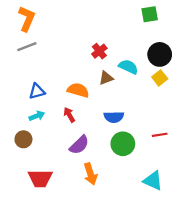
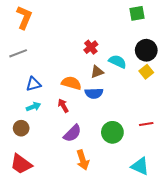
gray line: (27, 47) -> (18, 53), moved
blue semicircle: (114, 117) -> (94, 93), moved
red trapezoid: (40, 178) -> (21, 164), moved, turned 35

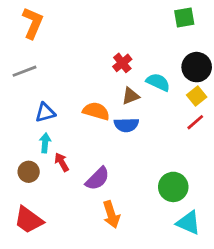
red arrow: (63, 106) -> (62, 162), moved
cyan arrow: (33, 107) -> (45, 143), turned -64
red line: (146, 124) -> (195, 122), moved, turned -32
green circle: (112, 132) -> (173, 187), moved

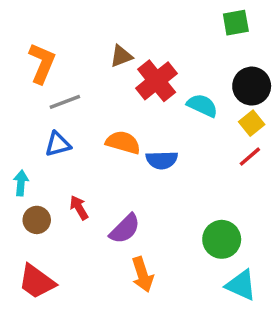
orange L-shape: (33, 23) -> (42, 63), moved
red cross: (122, 63) -> (157, 81), size x1.6
gray line: (24, 71) -> (65, 102), moved
brown triangle: (131, 96) -> (121, 56), moved
cyan arrow: (45, 143) -> (21, 183), moved

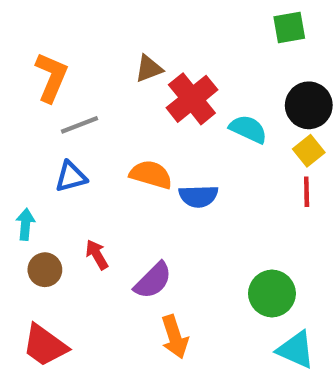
red line: (250, 157) -> (307, 192), turned -50

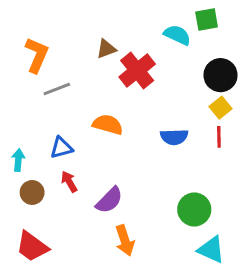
cyan semicircle: (248, 129) -> (177, 35), moved
blue triangle: (71, 177) -> (61, 148), moved
blue semicircle: (198, 196) -> (174, 137), moved

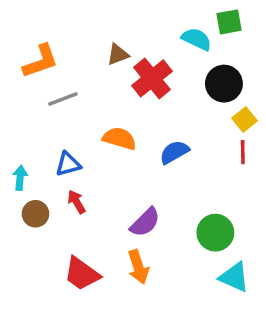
orange L-shape: (37, 55) -> (41, 61), turned 48
black circle: (221, 75) -> (224, 84), moved
blue semicircle: (174, 137) -> (174, 152), moved, turned 152
purple semicircle: (109, 200) -> (145, 222), moved
red trapezoid: (32, 247) -> (82, 274), moved

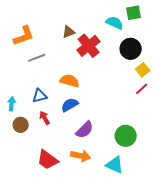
blue semicircle: (174, 152) -> (70, 105), moved
red line: (243, 152) -> (142, 89), turned 48
orange arrow: (138, 267) -> (81, 156), turned -60
cyan triangle: (234, 277) -> (115, 165), moved

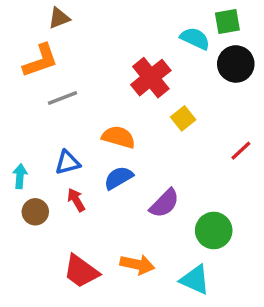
brown triangle: (69, 32) -> (59, 18), moved
black circle: (131, 49) -> (236, 64), moved
yellow square: (143, 70) -> (183, 118), moved
purple semicircle: (85, 130) -> (164, 203), moved

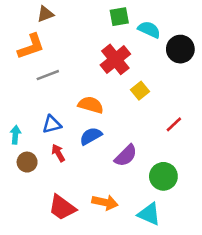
green square: (227, 21) -> (119, 17), moved
red line: (241, 151) -> (174, 124), moved

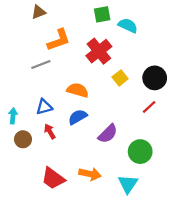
orange L-shape: (31, 46) -> (59, 40), moved
black circle: (180, 49) -> (155, 78), moved
cyan triangle: (149, 214) -> (128, 184), turned 40

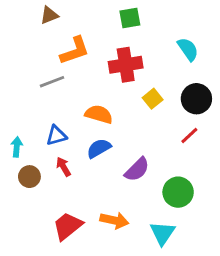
cyan semicircle: (128, 25) -> (188, 49), moved, turned 30
red cross: (99, 51) -> (126, 65), turned 30
red trapezoid: (53, 178) -> (68, 226), turned 105

